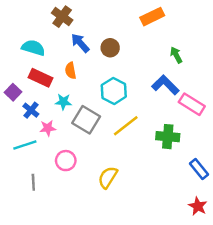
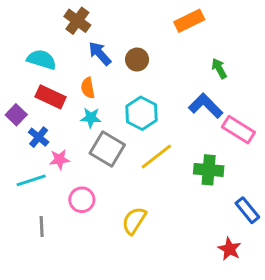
cyan star: (63, 102) -> (91, 118), moved
red star: (198, 206) -> (230, 249), moved

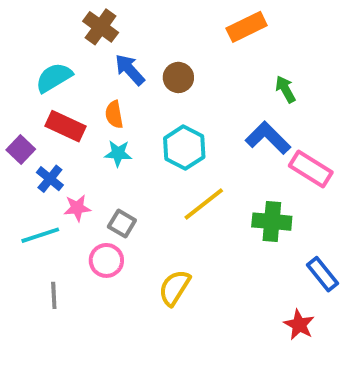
cyan semicircle: (42, 60) -> (54, 77), turned -48
gray square: (107, 149) -> (122, 223), moved, size x0.6

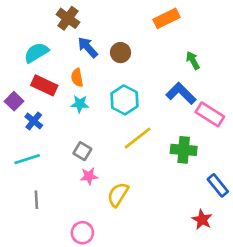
pink star: (77, 208) -> (89, 176), moved
pink circle: (106, 260) -> (82, 233), moved

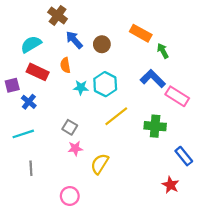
orange rectangle: (167, 18) -> (141, 33), moved, turned 55
purple square: (14, 101) -> (12, 85), turned 32
cyan star: (80, 104) -> (81, 87), moved

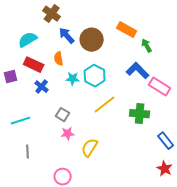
brown circle: (102, 44) -> (92, 40), size x1.5
blue cross: (29, 102) -> (42, 87), moved
red star: (171, 185) -> (165, 169), moved

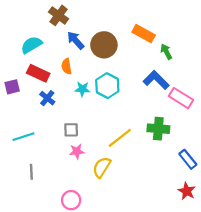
yellow line: (105, 105) -> (120, 138), moved
gray square: (63, 115) -> (71, 130), turned -32

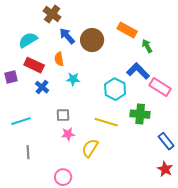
cyan hexagon: (107, 86) -> (115, 89), moved
yellow line: (120, 138) -> (106, 122), turned 55

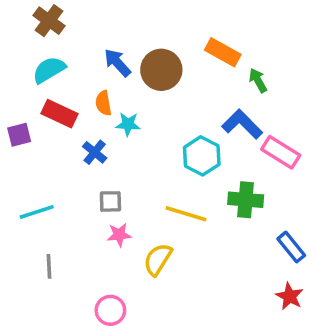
brown cross: (52, 14) -> (49, 21), moved
cyan star: (73, 79) -> (128, 124), moved
blue cross: (42, 87) -> (95, 152), moved

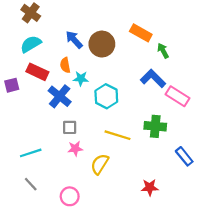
blue cross: (95, 152) -> (60, 96), size x1.5
cyan hexagon: (202, 156) -> (106, 96), moved
cyan line: (37, 212) -> (31, 153), moved
gray line: (49, 266) -> (31, 184), moved, turned -40
red star: (289, 296) -> (150, 187), moved, turned -30

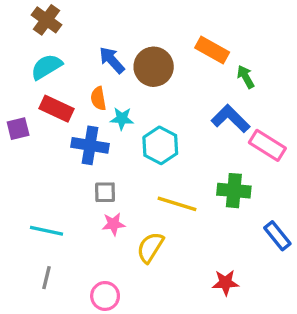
blue cross: (60, 96) -> (90, 145), turned -30
cyan line: (31, 153) -> (46, 231), turned 30
gray line: (31, 184) -> (46, 278), turned 56

